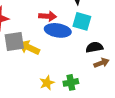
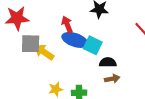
red arrow: (48, 16) -> (67, 24), turned -126
cyan square: (82, 21) -> (93, 45), moved

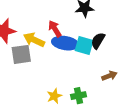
yellow arrow: (44, 52) -> (34, 40), moved
black semicircle: (108, 62) -> (98, 41), moved, turned -49

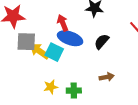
yellow arrow: (34, 40) -> (39, 51), moved
cyan square: (84, 45) -> (54, 52), moved

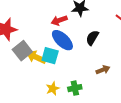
red arrow: (63, 23) -> (59, 20), moved, turned -77
blue ellipse: (70, 38) -> (62, 40), turned 35
gray square: (26, 42) -> (22, 51), turned -30

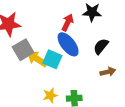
red arrow: (59, 20) -> (68, 22), turned 126
brown arrow: (103, 70) -> (108, 72), moved

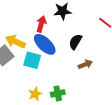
yellow arrow: (37, 59) -> (15, 42), moved

